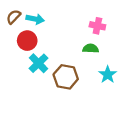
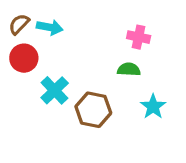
red circle: (27, 41) -> (24, 58), moved

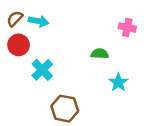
pink cross: (139, 37) -> (127, 27), moved
brown hexagon: (93, 110) -> (65, 109), moved

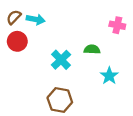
cyan cross: (42, 70) -> (61, 60), moved

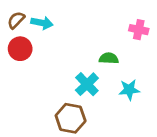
cyan cross: (61, 60) -> (87, 84), moved
cyan star: (109, 76) -> (129, 90), turned 30

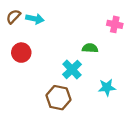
red circle: (20, 49) -> (21, 53), moved
cyan star: (129, 90) -> (107, 87), moved

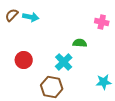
red circle: (21, 53) -> (24, 60), moved
cyan star: (107, 87) -> (104, 82), moved

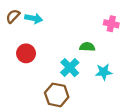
red circle: (24, 60) -> (26, 53), moved
cyan star: (104, 82) -> (104, 72), moved

